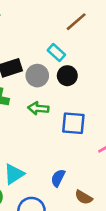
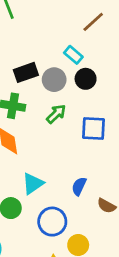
green arrow: (38, 108) -> (56, 114), turned 132

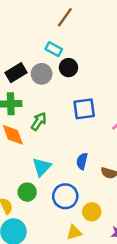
green arrow: (56, 114) -> (39, 121), moved

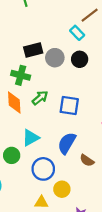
cyan rectangle: (54, 49) -> (77, 33), moved
blue square: (84, 109) -> (69, 106), moved
blue semicircle: (82, 161) -> (67, 143), size x1.5

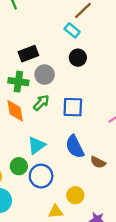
gray circle: (55, 58) -> (45, 75), moved
blue semicircle: (67, 143) -> (75, 147), turned -50
blue circle: (43, 169) -> (41, 176), moved

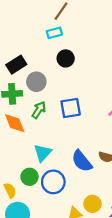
cyan rectangle: (72, 30) -> (54, 33), turned -42
blue semicircle: (75, 147) -> (82, 161), moved
yellow circle: (75, 195) -> (92, 204), moved

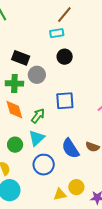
black rectangle: (16, 65) -> (21, 58), turned 48
green arrow: (39, 110) -> (38, 116), moved
green circle: (30, 177) -> (15, 145), moved

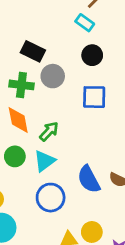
cyan rectangle: (57, 33) -> (85, 23), turned 40
blue square: (65, 101) -> (94, 97), moved
green circle: (15, 145) -> (15, 156), moved

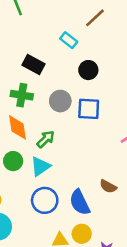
cyan rectangle: (85, 23) -> (69, 40), moved
gray circle: (53, 76) -> (60, 101), moved
blue semicircle: (89, 179) -> (80, 202), moved

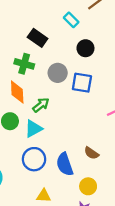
yellow circle: (82, 234) -> (88, 186), moved

